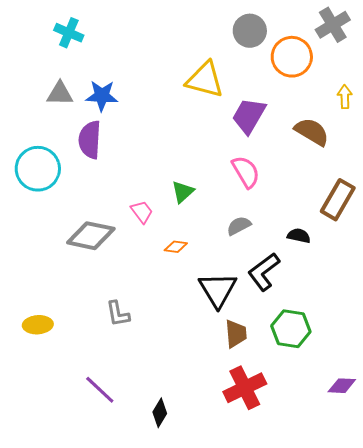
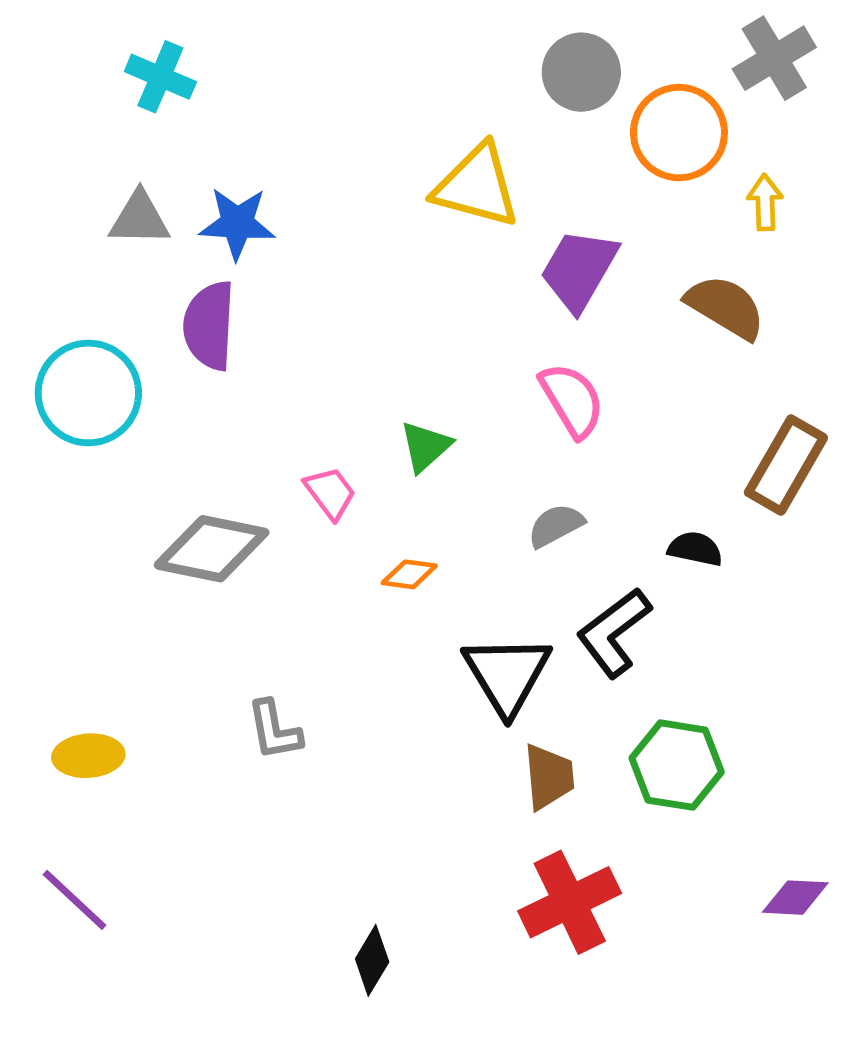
yellow arrow: (345, 97) -> (765, 202), moved
purple line: (100, 390) -> (74, 900), moved

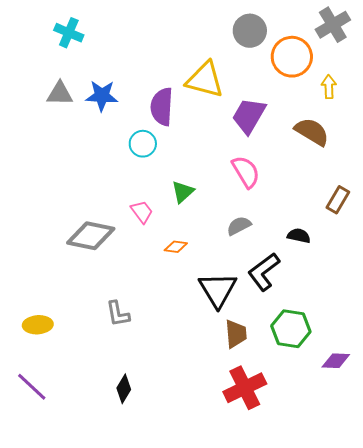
purple semicircle: (209, 326) -> (162, 107), moved
cyan circle: (88, 393) -> (143, 144), moved, size x0.6
brown rectangle: (786, 465) -> (338, 200), size x0.7
purple diamond: (795, 898) -> (336, 361), moved
black diamond: (372, 960) -> (124, 389), moved

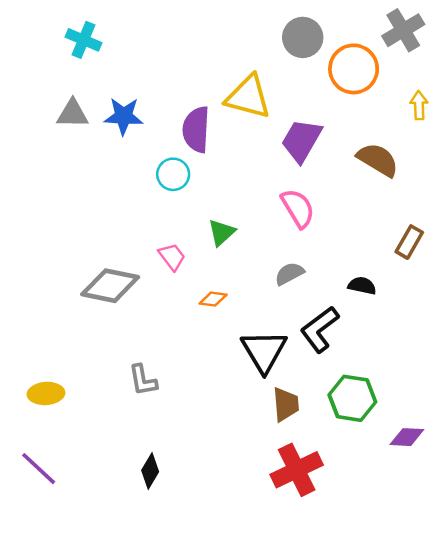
yellow arrow: (329, 87) -> (419, 105), moved

